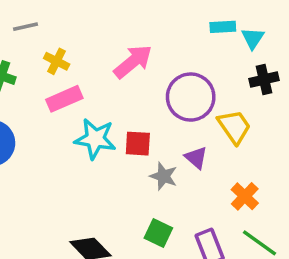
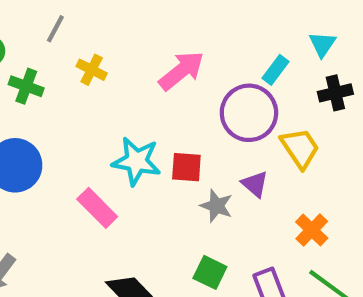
gray line: (26, 27) -> (55, 29), turned -50
cyan rectangle: (223, 27) -> (276, 70), moved, turned -50
pink rectangle: (64, 99) -> (97, 208), moved, turned 68

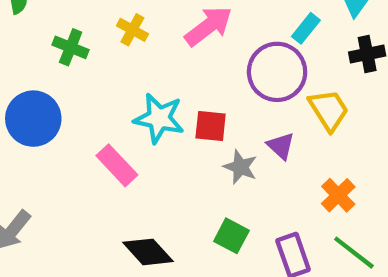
yellow cross: (92, 70) -> (132, 30), moved
green cross: (26, 86) -> (71, 47), moved

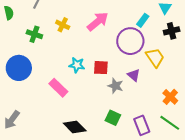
cyan star: (159, 118) -> (77, 65), size x0.7
orange cross: (338, 195) -> (170, 97), moved

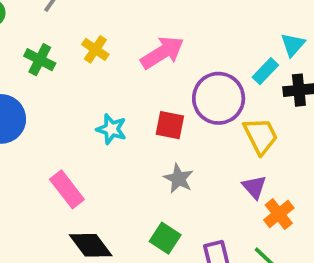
cyan rectangle: (143, 20) -> (265, 71), moved
red square: (101, 68) -> (170, 125), moved
purple triangle: (134, 75) -> (254, 187), moved
pink rectangle: (58, 88) -> (67, 189), moved

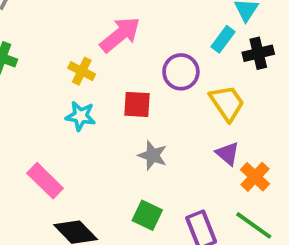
yellow cross: (95, 49) -> (82, 71), moved
purple circle: (219, 98) -> (181, 72), size x0.7

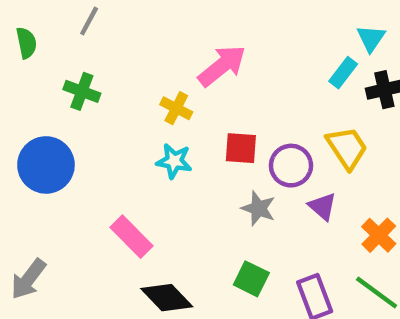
purple circle: (181, 72) -> (291, 166), moved
purple triangle: (228, 154) -> (323, 207), moved

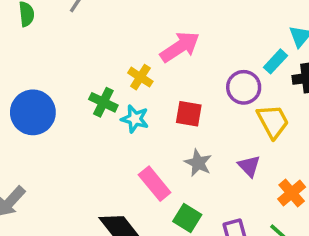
green cross: (82, 91) -> (103, 102), moved
purple circle: (291, 166) -> (244, 87), moved
pink rectangle: (132, 237) -> (155, 184), moved

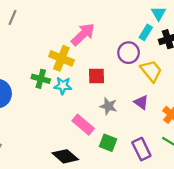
yellow cross: (140, 77) -> (61, 58), size x1.5

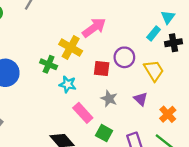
purple circle: (129, 53) -> (124, 57), moved
cyan star: (63, 86) -> (68, 84), moved

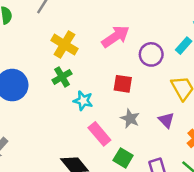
yellow cross: (71, 48) -> (64, 45), moved
purple circle: (124, 57) -> (151, 54), moved
green cross: (49, 64) -> (62, 77), turned 35

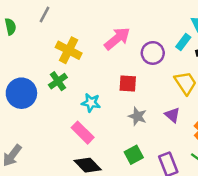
green cross: (62, 77) -> (58, 81), moved
pink rectangle: (99, 134) -> (83, 133), moved
green square: (123, 158) -> (134, 155), turned 36

